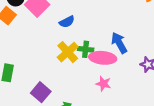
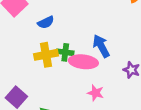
yellow cross: (68, 52) -> (46, 55), turned 30
pink star: (103, 84) -> (96, 93), moved

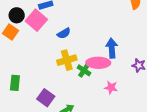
blue arrow: (101, 46) -> (112, 48), turned 30
green cross: (65, 52) -> (84, 70), moved, turned 32

